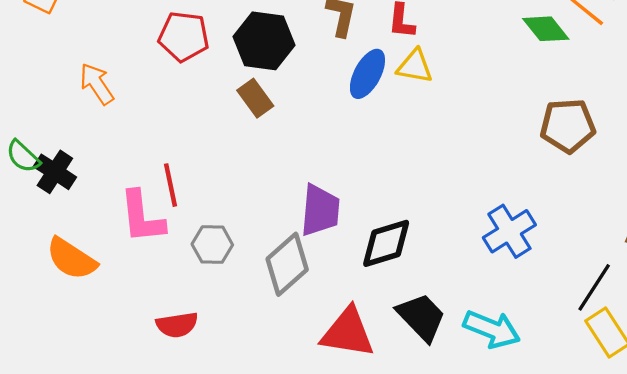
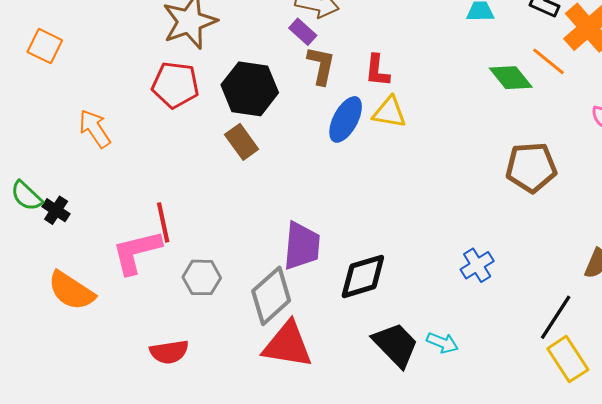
black cross: (55, 172) -> (56, 210), size x0.7
pink L-shape: (142, 217) -> (137, 252), turned 82
blue cross: (509, 231) -> (477, 265), size x0.7
cyan arrow: (492, 329) -> (442, 343), moved, size x0.6
red triangle: (348, 332) -> (287, 345), moved

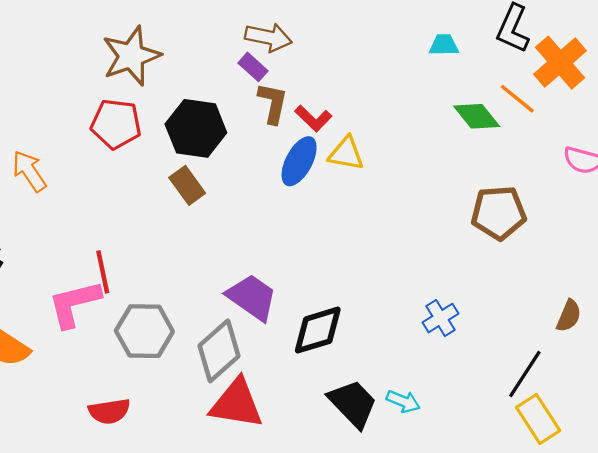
red L-shape: (377, 71) -> (313, 118), moved, turned -52
purple trapezoid: (302, 246) -> (252, 297), turned -60
gray hexagon: (202, 277) -> (144, 331), size x1.4

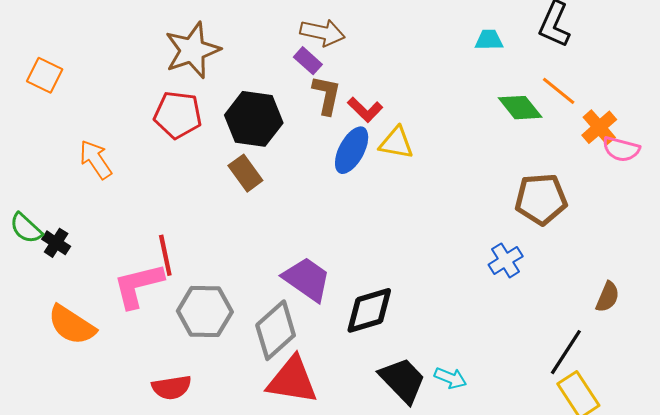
orange cross: (560, 63) -> (599, 127), moved, size x0.7
blue cross: (441, 318) -> (506, 260), moved

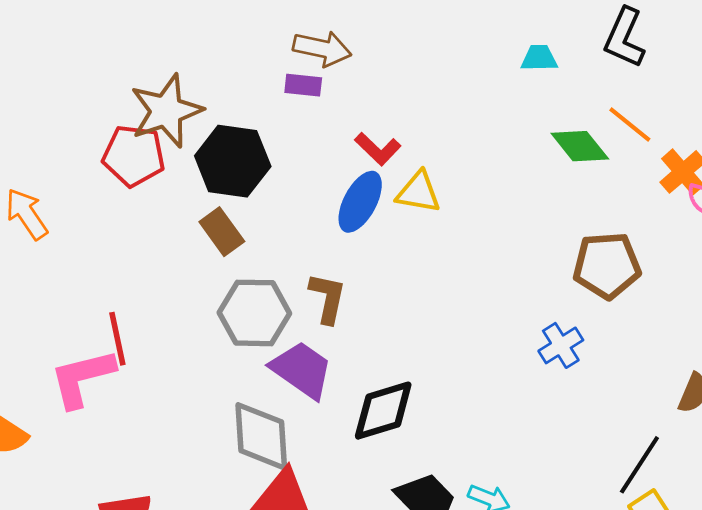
brown star: (192, 50) -> (166, 111), moved
purple rectangle: (308, 61) -> (303, 85), turned -36
brown L-shape: (327, 95) -> (328, 298), moved
gray hexagon: (205, 311) -> (254, 313), moved
gray diamond: (276, 330) -> (261, 436), turned -52

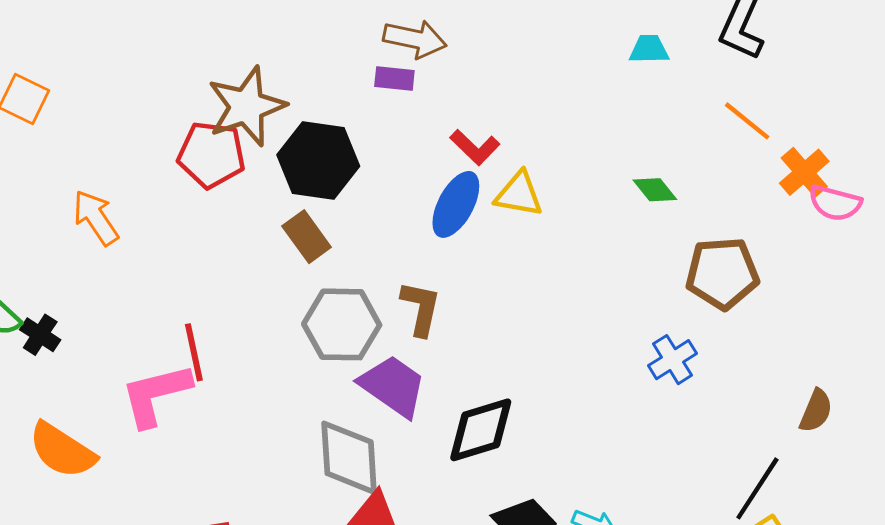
green diamond: (580, 146) -> (655, 190), moved, size x0.7

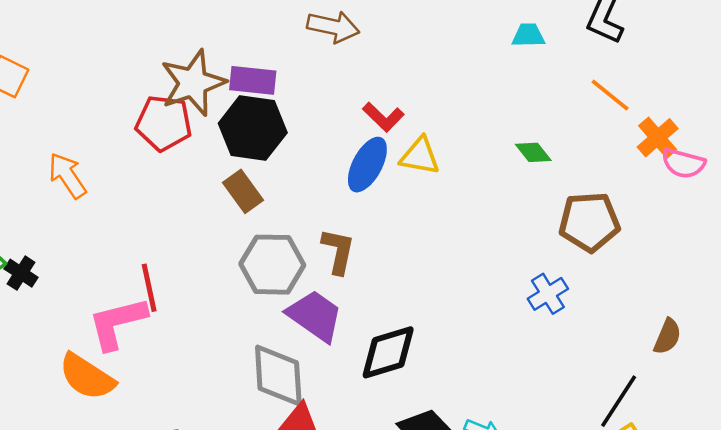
purple rectangle: (394, 79) -> (253, 80), moved, size x1.4
orange semicircle: (62, 450) -> (87, 377), moved

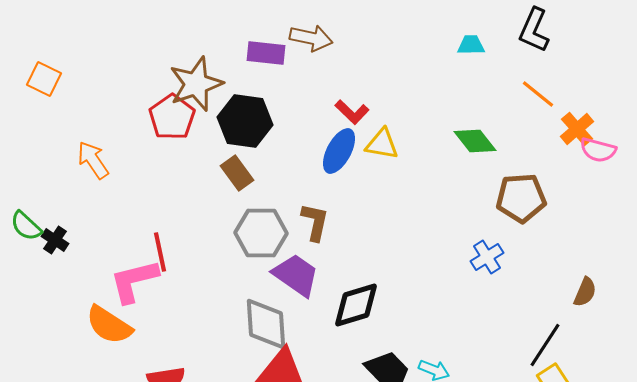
purple rectangle: (253, 80) -> (266, 53), moved
red pentagon: (164, 123) -> (172, 117), turned 30
green diamond: (533, 152) -> (475, 141), size x1.4

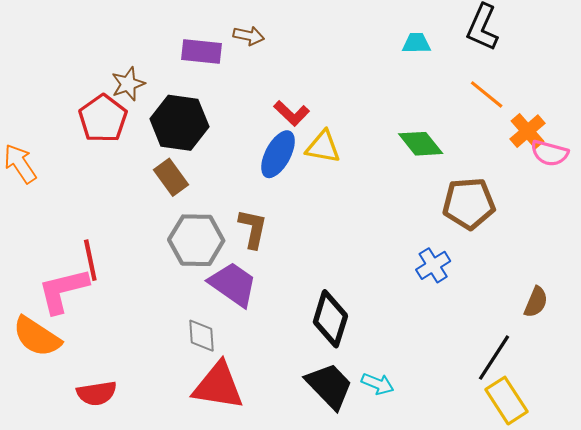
brown arrow: (311, 38) -> (249, 36), size x0.7
brown star: (196, 84) -> (128, 84), size x0.6
black diamond: (356, 305) -> (330, 319), moved, turned -56
gray diamond: (266, 324) -> (201, 336), size x0.6

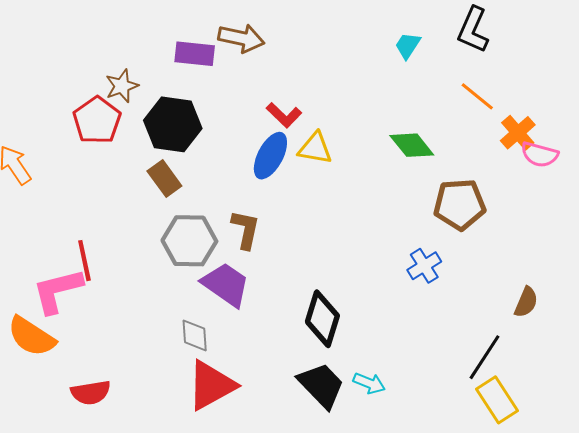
brown arrow: (249, 36) -> (241, 38), size x1.5
cyan trapezoid: (416, 43) -> (408, 45), turned -56
red triangle: (218, 386) -> (211, 385), turned -38

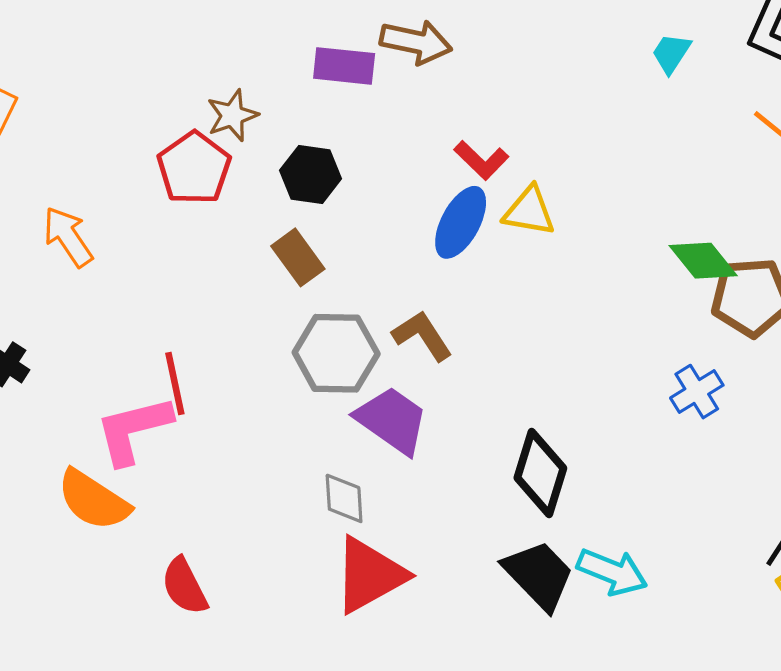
black hexagon: (173, 124) -> (311, 174), size x0.7
green diamond: (412, 145) -> (703, 261), moved
brown L-shape: (246, 229) -> (422, 336), turned -45
cyan arrow: (369, 383) -> (612, 572), size x1.4
red semicircle: (91, 393) -> (184, 586), turned 72

